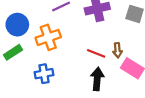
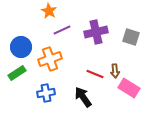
black arrow: (97, 79) -> (83, 97), moved, turned -40

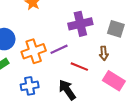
purple line: (62, 30) -> (59, 49), moved
brown arrow: (115, 71) -> (104, 53), moved

